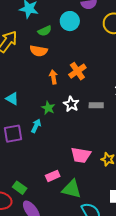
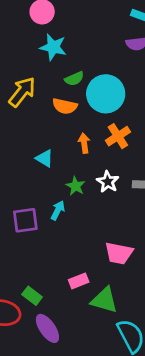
cyan circle: (70, 21) -> (106, 94), moved, size x1.4
cyan triangle: (12, 99) -> (45, 158), moved

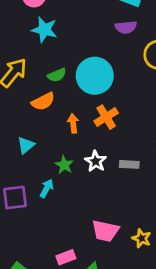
green semicircle: (74, 79) -> (57, 75), moved
orange semicircle: (65, 106) -> (43, 101), moved, turned -40
cyan triangle: (45, 158) -> (26, 145), moved, turned 48

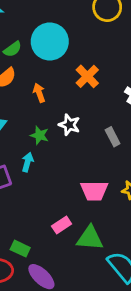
orange cross: (106, 117) -> (87, 76), moved
gray rectangle: (129, 164) -> (113, 137), moved, turned 72

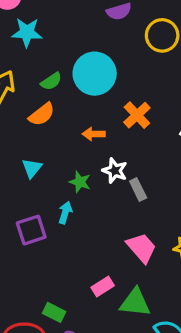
orange arrow: (39, 93) -> (94, 134), moved, turned -72
gray rectangle: (113, 137) -> (138, 189), moved
pink trapezoid: (94, 191) -> (142, 248), turned -132

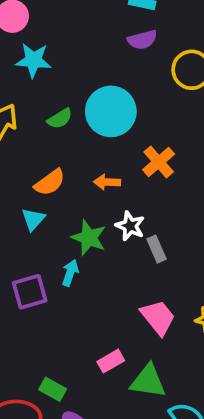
orange semicircle: (42, 114) -> (50, 182), moved
green star: (80, 182) -> (89, 238), size x1.4

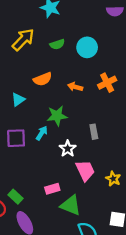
cyan circle: (111, 111) -> (87, 47), size x0.7
cyan triangle: (33, 219) -> (18, 100), moved
white star: (130, 226) -> (68, 149), moved
green star: (89, 238) -> (57, 116), turned 30

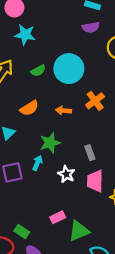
cyan circle: (87, 47) -> (69, 69), size x1.4
pink trapezoid: (85, 171) -> (95, 181), moved, turned -145
green triangle: (71, 205) -> (79, 231), turned -35

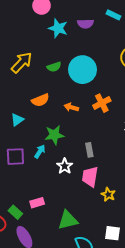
purple semicircle: (91, 27) -> (85, 24), moved
cyan star: (25, 35) -> (58, 28), moved
pink rectangle: (58, 217) -> (37, 203), moved

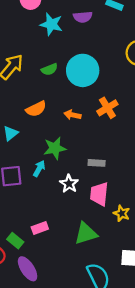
gray rectangle: (89, 150) -> (97, 163), turned -72
green triangle: (68, 220) -> (86, 234), moved

